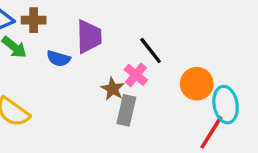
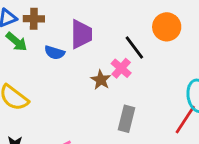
orange circle: (197, 84) -> (167, 27), moved
gray rectangle: (126, 110) -> (127, 119), moved

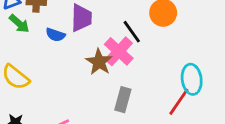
pink cross: (121, 68) -> (119, 51), size x1.5
brown star: (101, 80) -> (99, 62), size x1.4

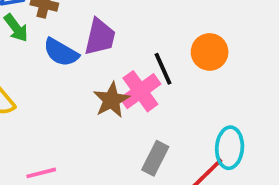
blue semicircle: (55, 35) -> (61, 52), size x1.4
gray rectangle: (123, 100) -> (155, 158), moved

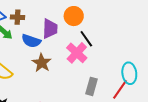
orange circle: (210, 52) -> (74, 16), moved
brown star: (111, 100) -> (42, 63), moved

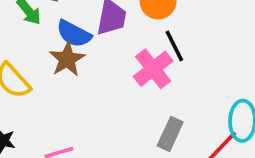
brown star: (42, 63) -> (67, 59), moved

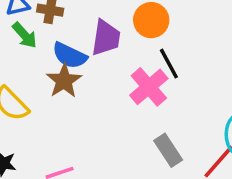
gray rectangle: (170, 134) -> (168, 150), turned -56

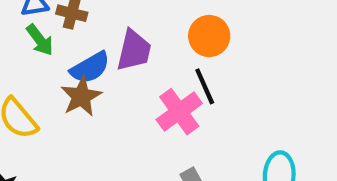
orange circle: (151, 20) -> (209, 36), moved
blue semicircle: (70, 55) -> (90, 68), turned -60

